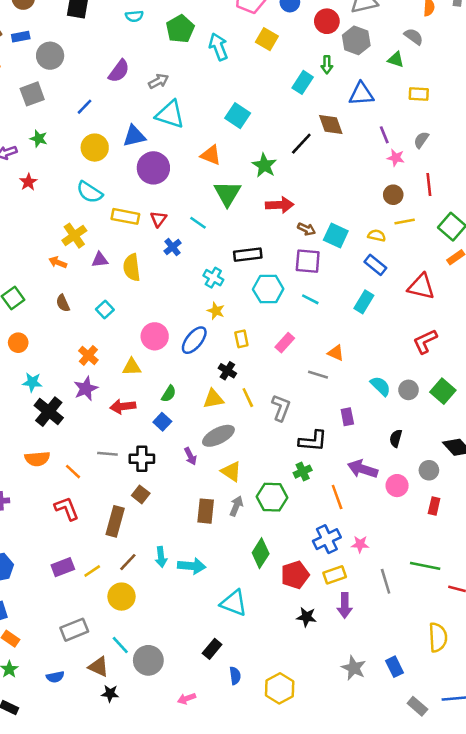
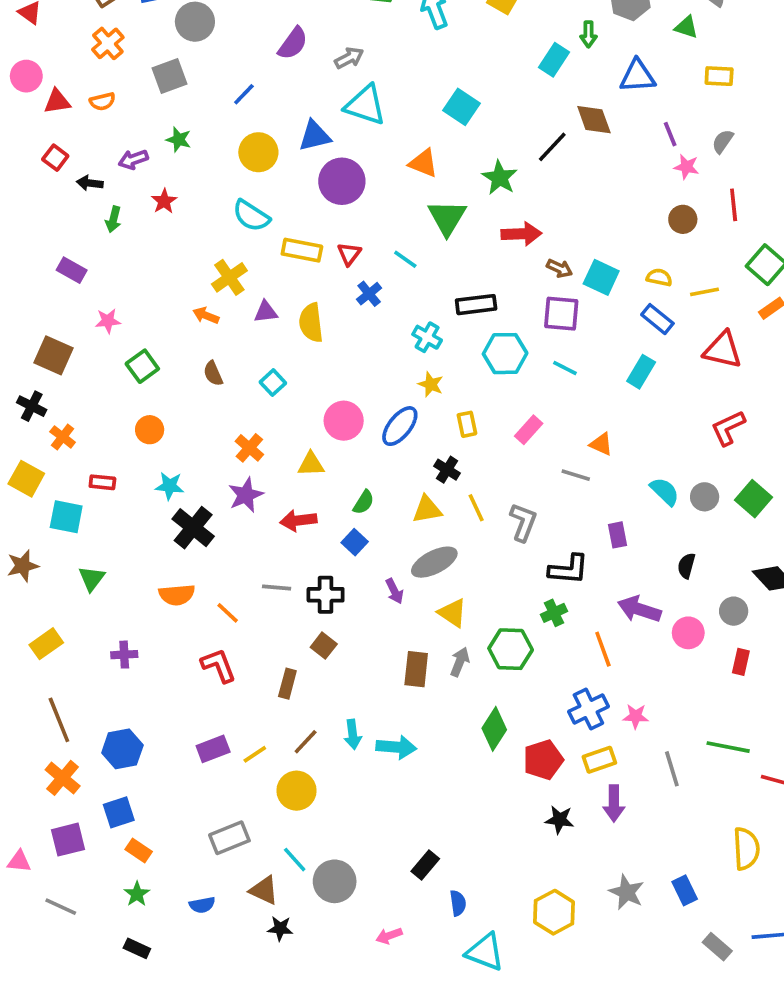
yellow line: (405, 222) -> (705, 292), moved
brown rectangle: (115, 521) -> (287, 684), size x0.7
cyan triangle: (234, 603) -> (485, 952), moved
yellow hexagon: (280, 688) -> (554, 912), moved

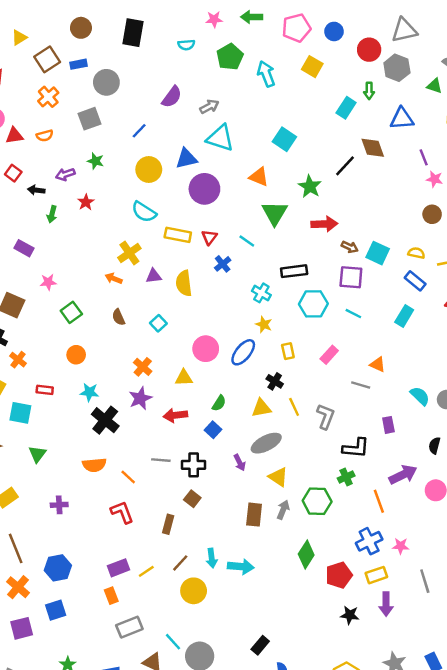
purple arrow: (639, 609) -> (403, 475), turned 136
yellow circle: (296, 791) -> (194, 591), moved
orange rectangle: (139, 850) -> (111, 596), moved, turned 35

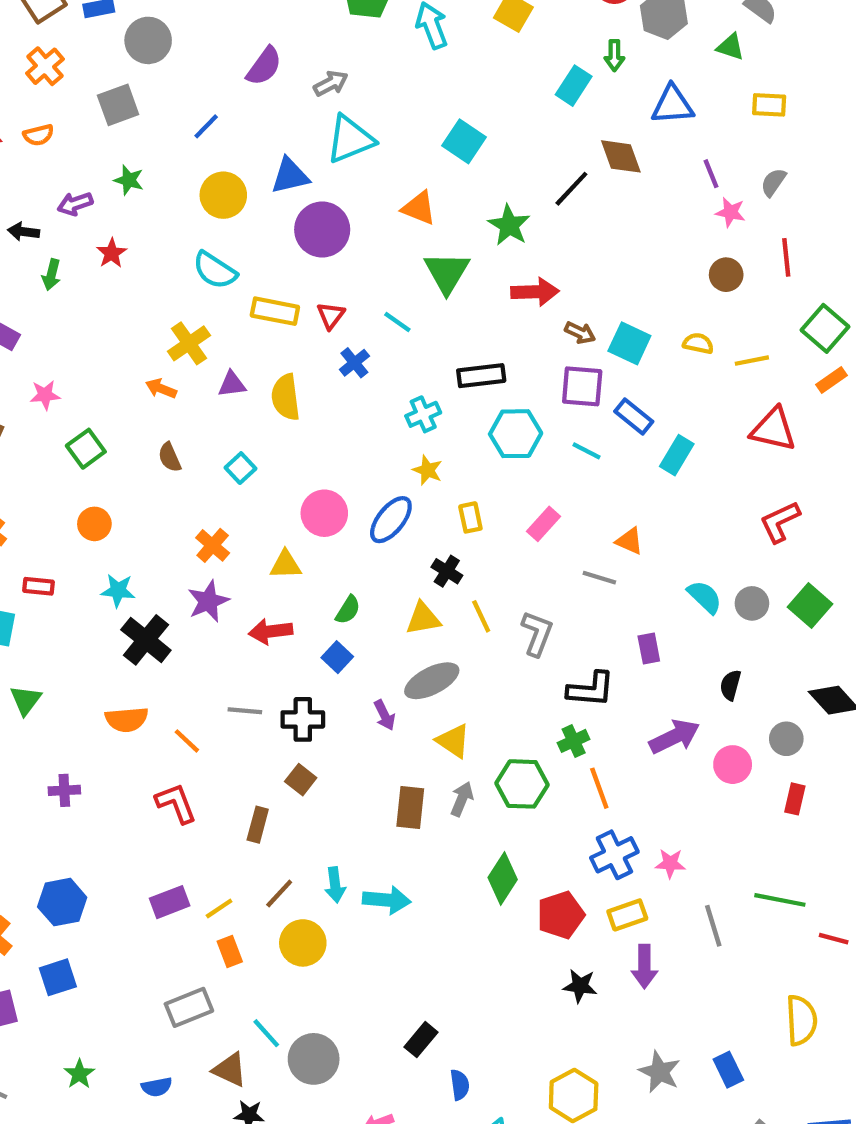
cyan triangle: (220, 138) -> (350, 139), turned -40
blue rectangle: (415, 281) -> (634, 416), moved
cyan cross: (261, 293) -> (423, 414), turned 36
orange line: (379, 501) -> (599, 788), moved
orange rectangle: (111, 596) -> (230, 952), moved

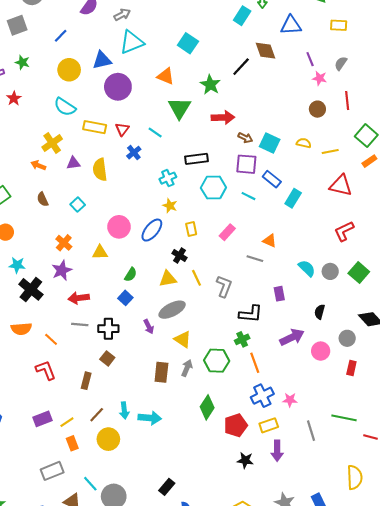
red arrow: (271, 631) -> (79, 298), moved

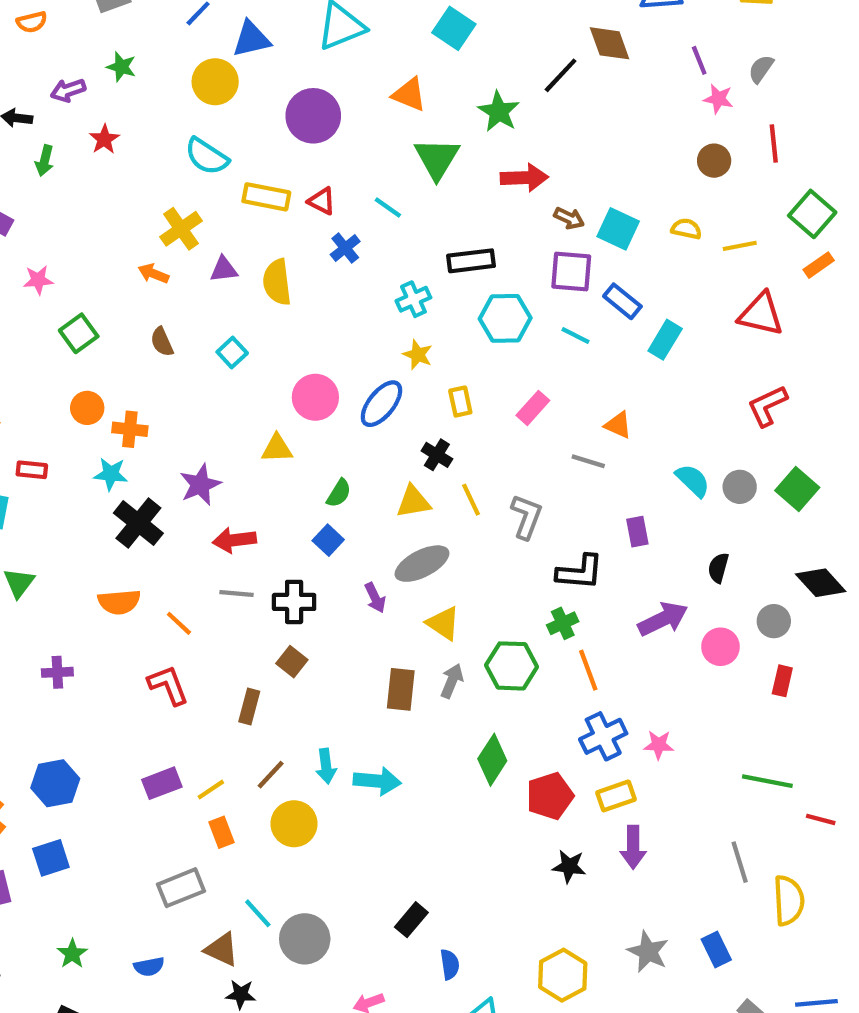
blue triangle: (102, 60) -> (251, 39), moved
red triangle: (122, 129) -> (322, 201), turned -40
orange cross: (64, 243) -> (130, 429), moved, turned -35
gray line: (311, 431) -> (740, 862), moved

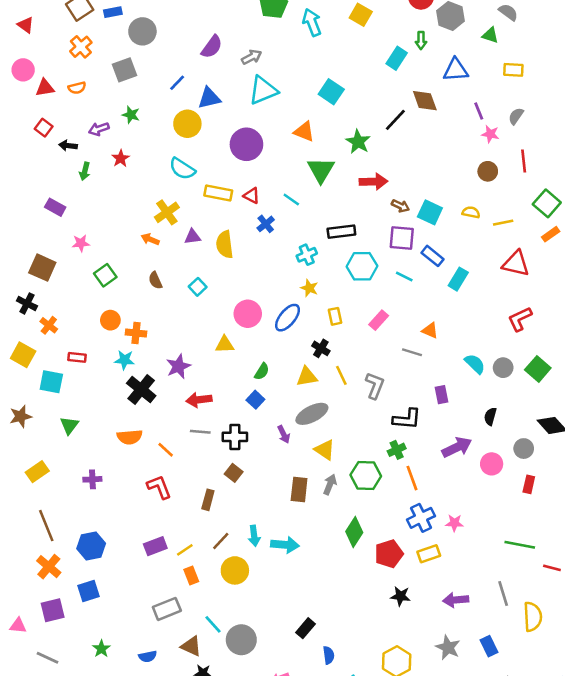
purple arrow: (633, 847) -> (456, 600), moved, turned 85

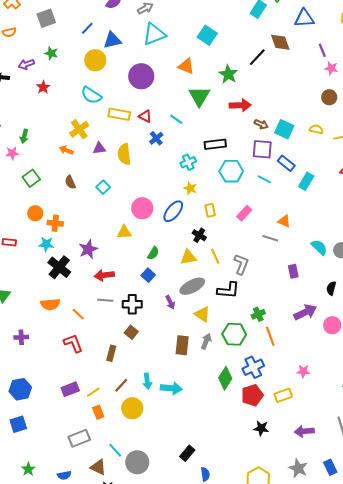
green arrow: (85, 171) -> (24, 136), moved
black L-shape: (407, 419) -> (228, 290), moved
blue cross: (421, 518) -> (253, 367), moved

